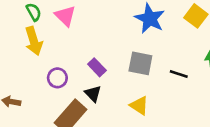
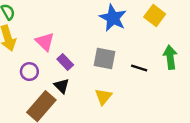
pink triangle: (65, 16) -> (45, 42), moved
yellow triangle: (139, 106) -> (103, 97), turned 36

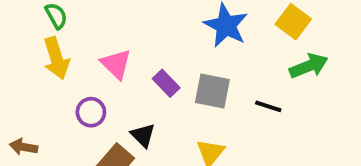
green arrow: (170, 57) -> (309, 66), moved, turned 75
purple rectangle: (65, 62) -> (166, 83), moved

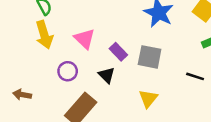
black line: (268, 106) -> (195, 76), moved
black triangle: (143, 135) -> (107, 75), moved

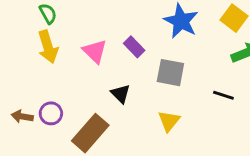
purple rectangle: (118, 52) -> (134, 47), moved
purple circle: (68, 71) -> (51, 113), moved

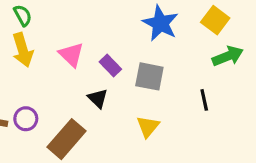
purple rectangle: (134, 47) -> (110, 66), moved
black line: (223, 95) -> (204, 100), turned 60

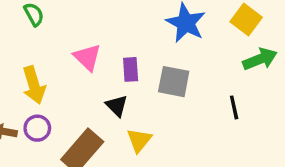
yellow arrow: (23, 50) -> (34, 85), moved
purple rectangle: (110, 66) -> (131, 69), turned 40
yellow triangle: (148, 127) -> (139, 140), moved

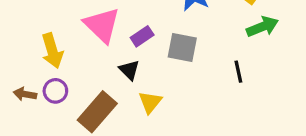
pink triangle: (87, 57) -> (102, 25), size x1.4
purple rectangle: (131, 69) -> (142, 36), turned 60

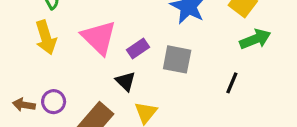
yellow arrow: (52, 51) -> (46, 38), moved
black line: (238, 72) -> (232, 83), turned 35

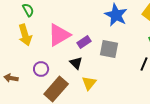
pink triangle: (99, 38) -> (59, 35), turned 45
purple circle: (54, 102) -> (41, 69), moved

